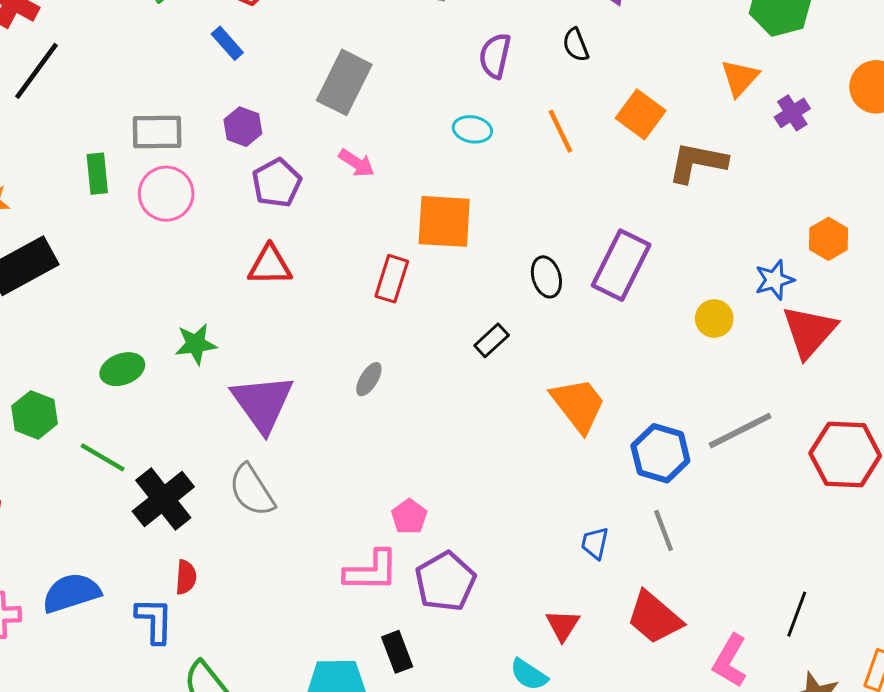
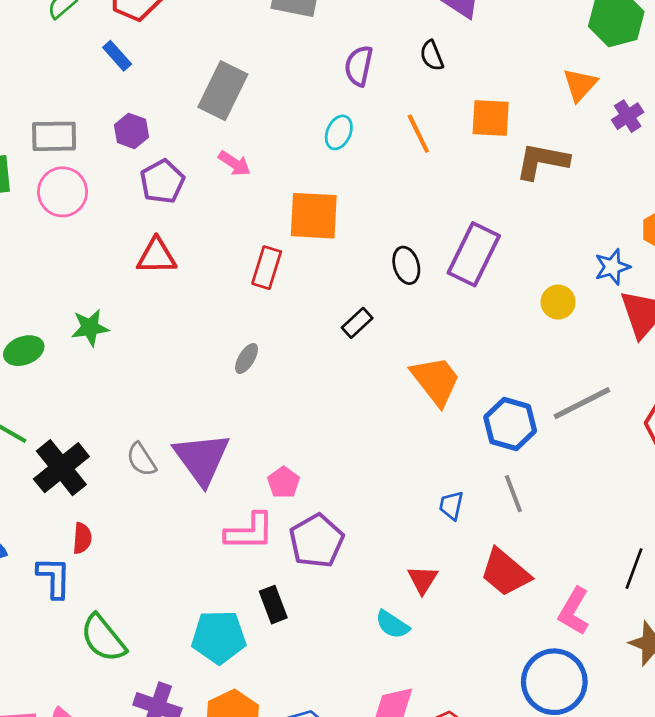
orange square: (641, 114) -> (491, 118), turned -33
cyan ellipse: (472, 129) -> (339, 132), turned -76
purple triangle: (263, 403) -> (202, 459), moved
gray semicircle: (252, 490) -> (141, 459), size x0.7

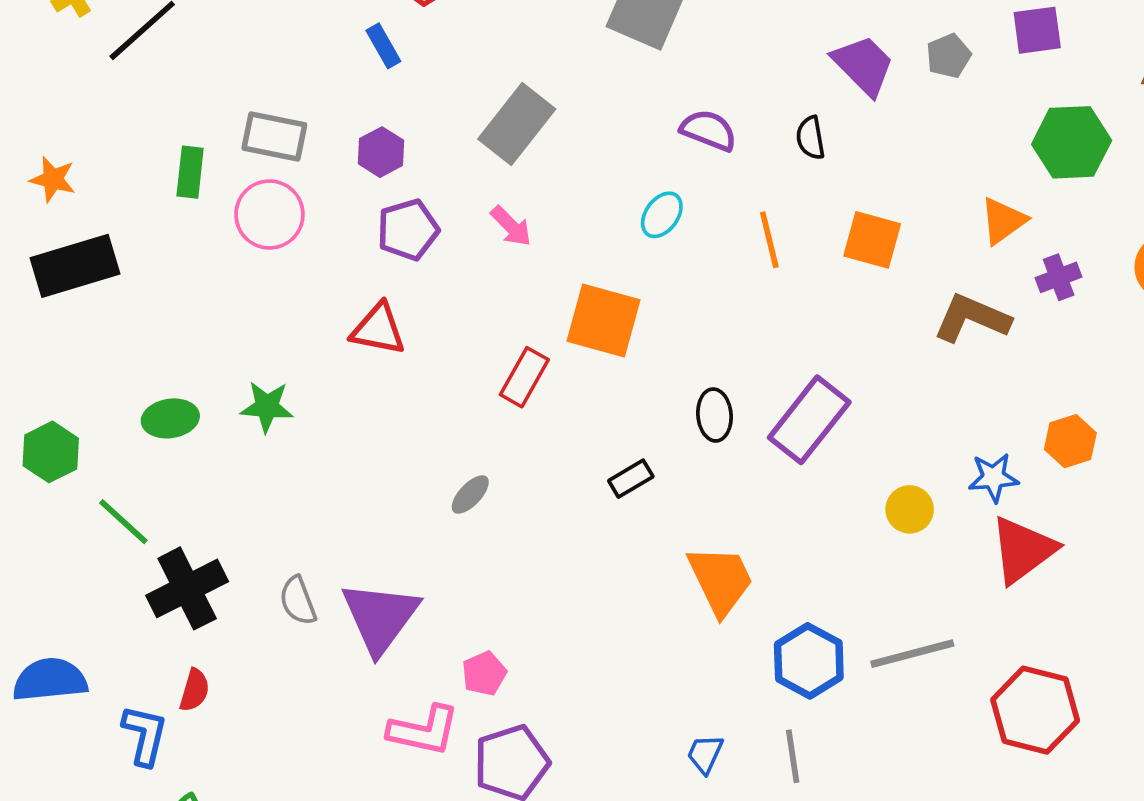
purple semicircle: (359, 66) -> (709, 130), turned 87
brown L-shape: (542, 161) -> (972, 318), moved

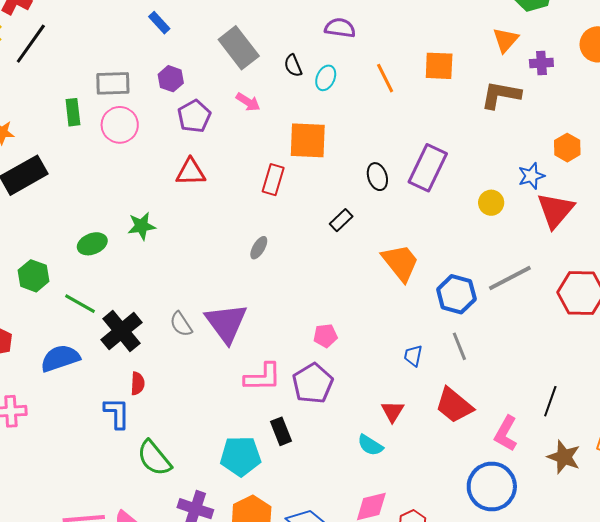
gray rectangle: (517, 124) -> (239, 48), turned -63
black semicircle: (810, 138) -> (293, 66), moved
purple cross: (1059, 277) -> (541, 63), turned 30
pink pentagon: (484, 674) -> (325, 336), moved, turned 30
blue semicircle: (50, 680) -> (60, 358), moved

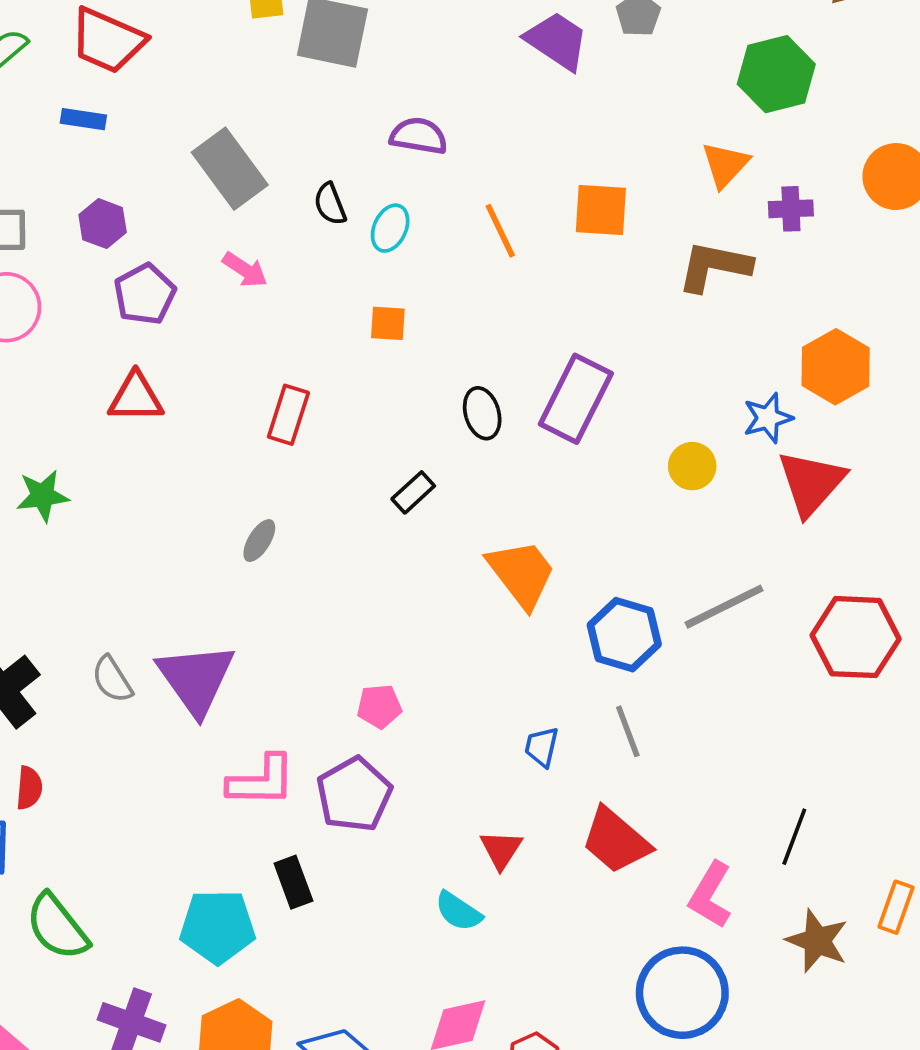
blue rectangle: (159, 23) -> (83, 119), turned -40
orange square: (308, 140) -> (388, 323), moved, size x0.5
orange hexagon: (567, 148) -> (836, 367), size x1.4

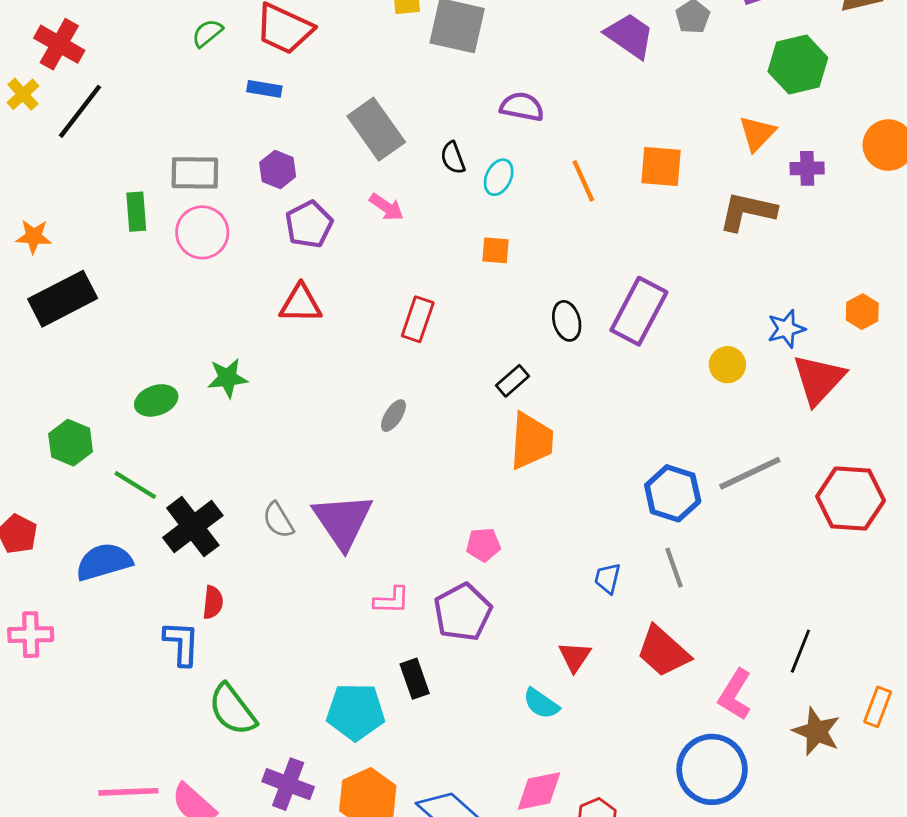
orange hexagon: (836, 367) -> (862, 312), moved, size x0.6
orange trapezoid: (522, 574) -> (531, 441), moved, turned 40
pink L-shape: (261, 781) -> (392, 600), size x0.7

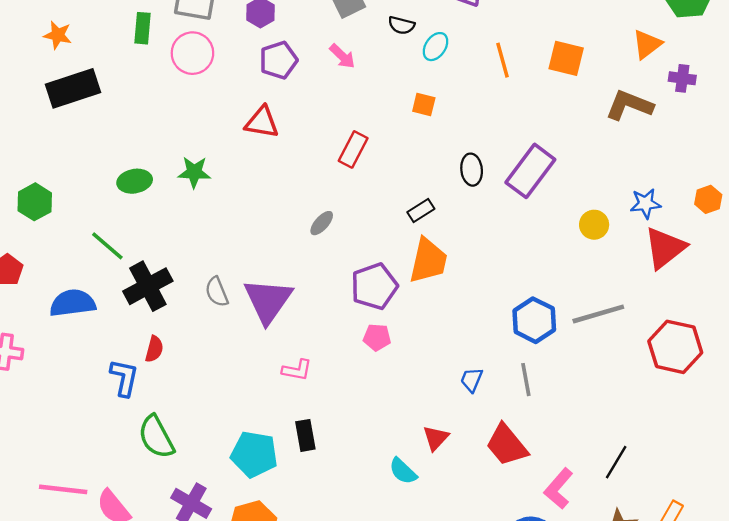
black semicircle: (453, 158) -> (401, 25), turned -65
green hexagon: (71, 443) -> (35, 202), moved
purple pentagon: (463, 612) -> (374, 286), moved

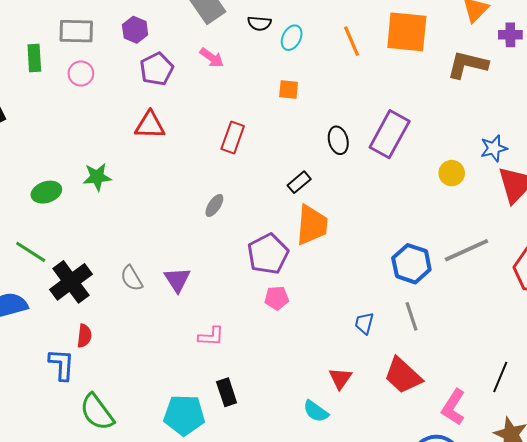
pink circle: (192, 53) -> (81, 73), size x0.7
orange square: (566, 58) -> (407, 32), size x1.4
purple triangle: (268, 301) -> (177, 280), size x0.6

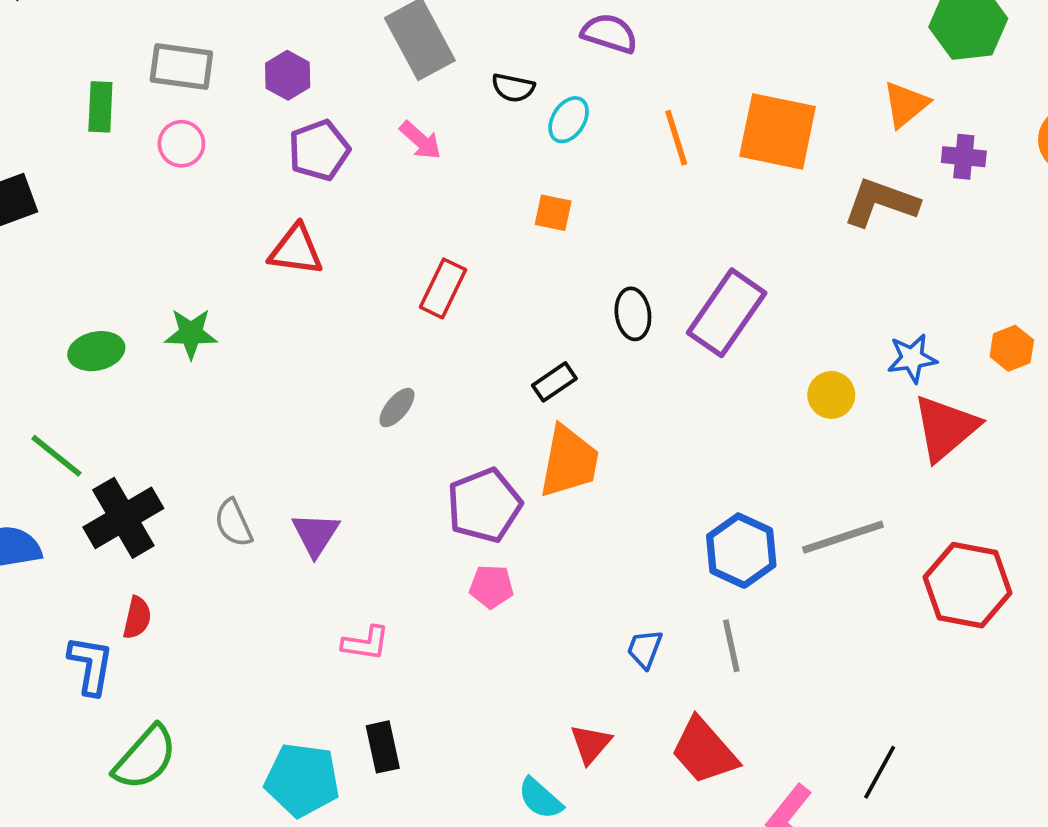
green semicircle: (97, 412) -> (145, 758), turned -108

